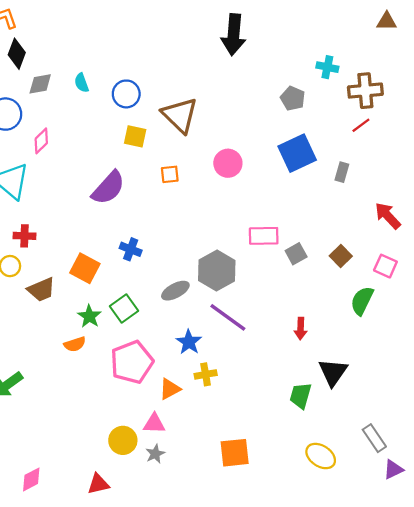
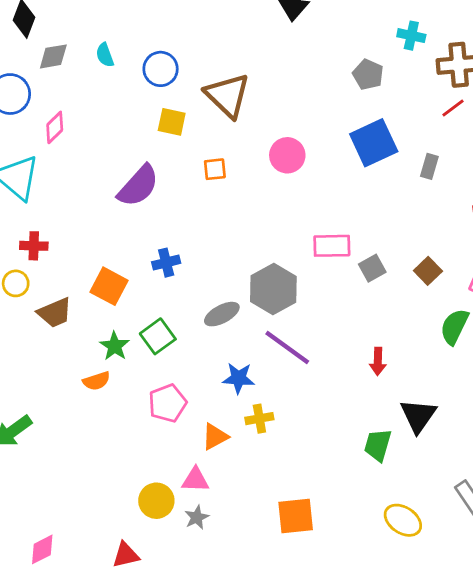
blue cross: (131, 249) -> (166, 263), turned -35
blue star: (189, 342) -> (239, 378), turned -30
pink pentagon: (132, 362) -> (168, 403), size x0.7

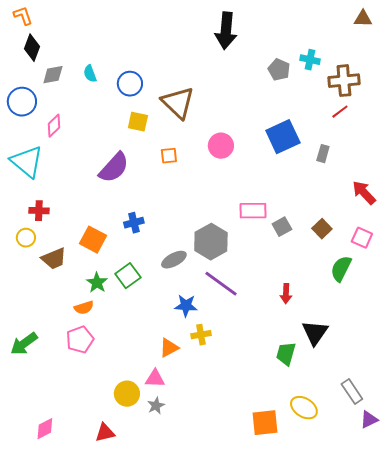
gray pentagon: (368, 75) -> (279, 70), moved
pink pentagon: (168, 403) -> (80, 340), moved
orange square: (296, 516) -> (265, 423), moved

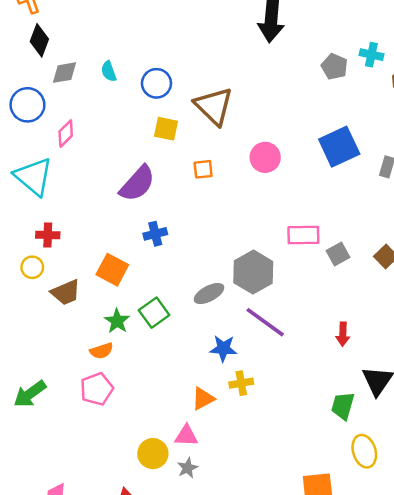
blue cross: (134, 223) -> (155, 234), moved
yellow ellipse: (304, 408) -> (364, 451), moved, turned 40

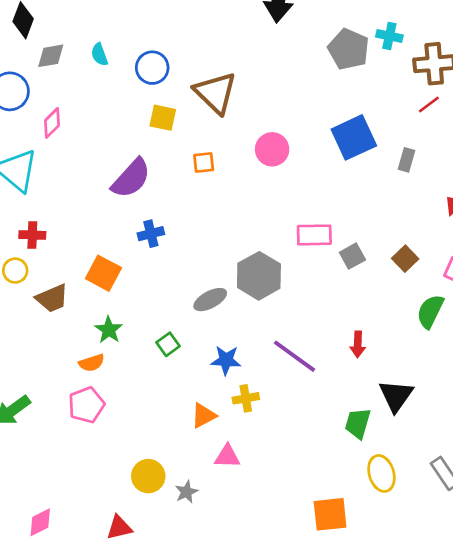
gray pentagon: (334, 67) -> (349, 49), size x1.4
green square: (154, 313) -> (168, 344), moved, size x0.7
purple line: (265, 322) -> (295, 356), moved
pink triangle: (186, 436) -> (227, 456), moved

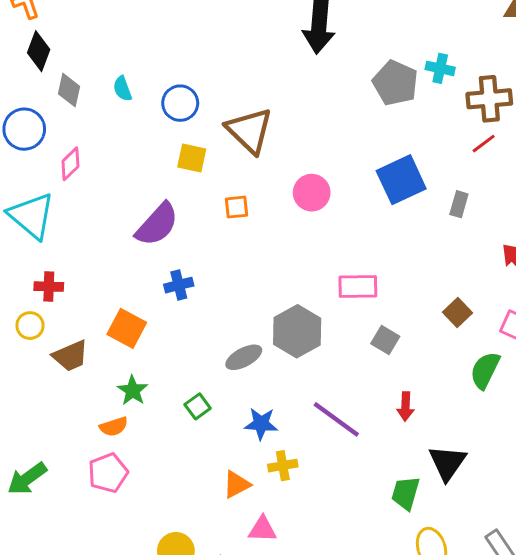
gray diamond: (51, 56) -> (69, 90), turned -68
gray square: (352, 256) -> (385, 340), moved, turned -30

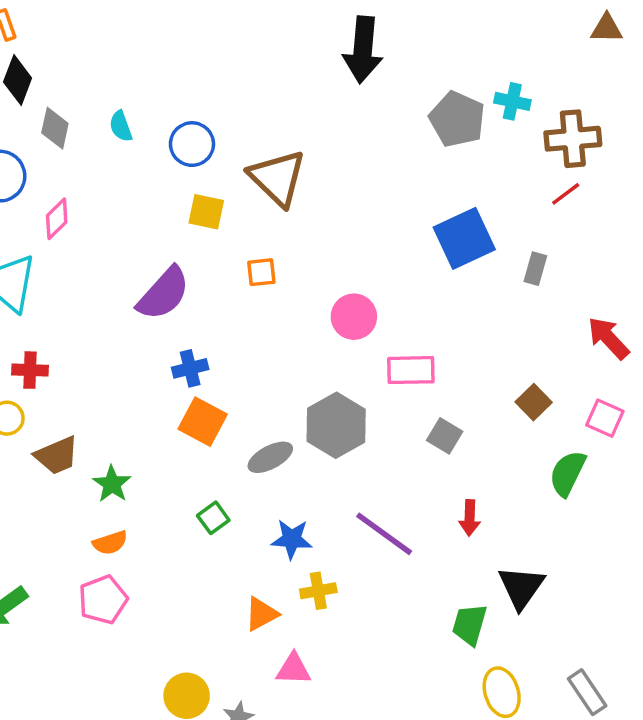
pink circle: (312, 193) -> (354, 317), moved
orange square: (127, 328) -> (203, 422), moved
green star: (133, 391) -> (112, 484), moved

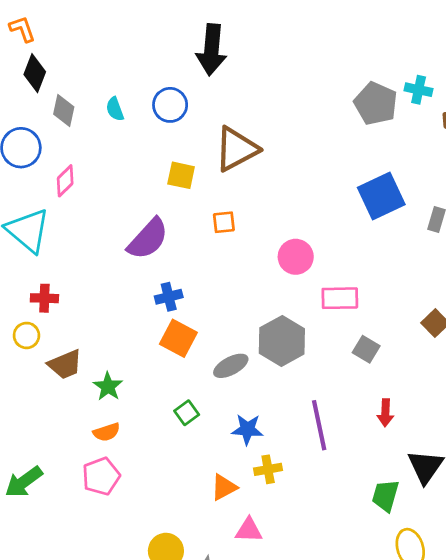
black arrow: (363, 50) -> (211, 50), moved
blue circle: (192, 144) -> (170, 105), moved
brown triangle: (277, 178) -> (236, 149), turned 48
purple line: (384, 534) -> (319, 425), turned 42

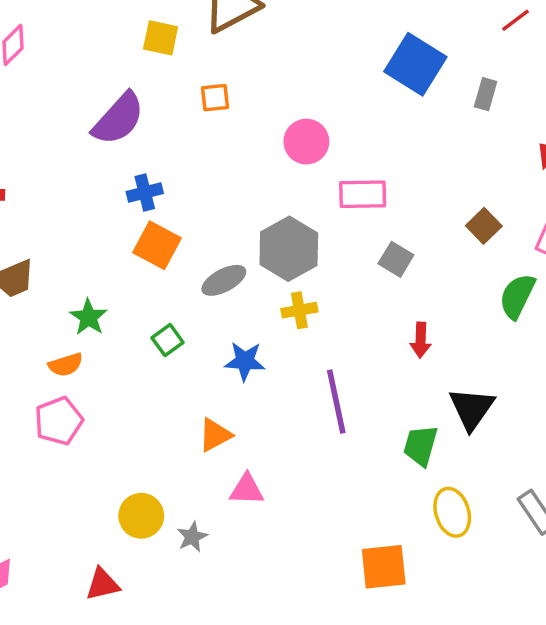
blue square: (381, 196) -> (415, 64), turned -33
green star: (108, 387) -> (89, 317), moved
purple line: (319, 425) -> (336, 402), moved
yellow cross: (268, 469) -> (299, 310), moved

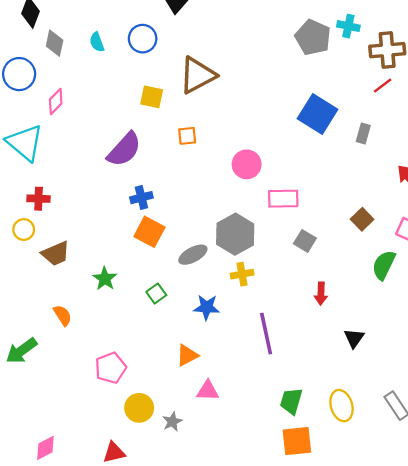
orange semicircle: (66, 365) -> (63, 315), moved, turned -105
black triangle: (472, 409) -> (354, 338), size x0.7
pink pentagon: (59, 421) -> (111, 368), moved
green trapezoid: (421, 445) -> (291, 401), moved

